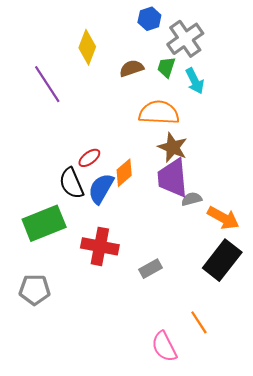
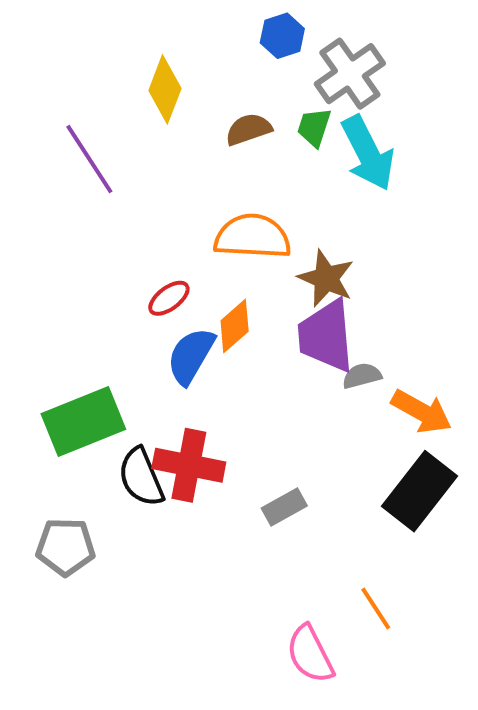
cyan arrow: (195, 81) -> (368, 153), size x1.5
orange semicircle: (159, 113) -> (252, 237), moved
black semicircle: (71, 183) -> (141, 477), moved

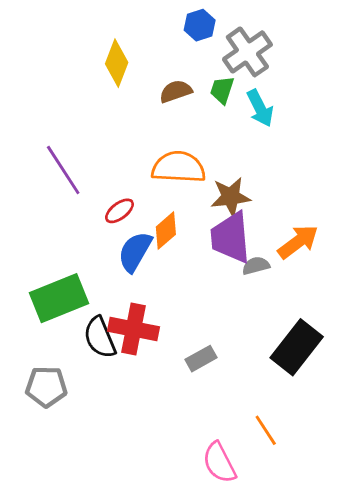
cyan arrow: (368, 153) -> (260, 108), size x0.7
purple line: (89, 159) -> (63, 170), moved
brown star: (326, 278) -> (231, 197), turned -30
orange arrow: (421, 412) -> (298, 242), moved, turned -66

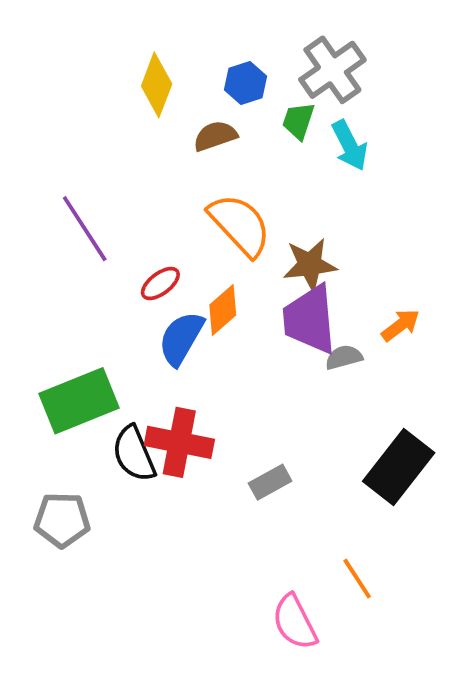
blue hexagon: (200, 25) -> (245, 83), moved
brown semicircle: (176, 91) -> (215, 136), moved
orange semicircle: (179, 167) -> (240, 225), turned 44
orange arrow: (298, 242) -> (401, 325), size x0.7

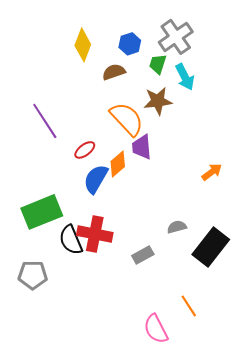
brown star: (310, 265) -> (158, 101), moved
purple trapezoid: (310, 319) -> (142, 147), moved, size x0.7
gray semicircle: (344, 357) -> (177, 227), moved

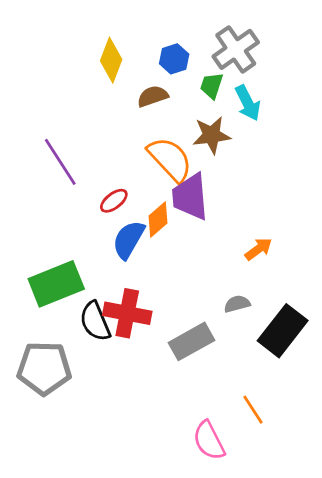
purple trapezoid: (142, 147) -> (190, 197), size x1.4
orange arrow: (212, 172) -> (258, 249), moved
gray rectangle: (143, 255) -> (191, 341), size x1.5
gray pentagon: (33, 275) -> (44, 368), size x1.4

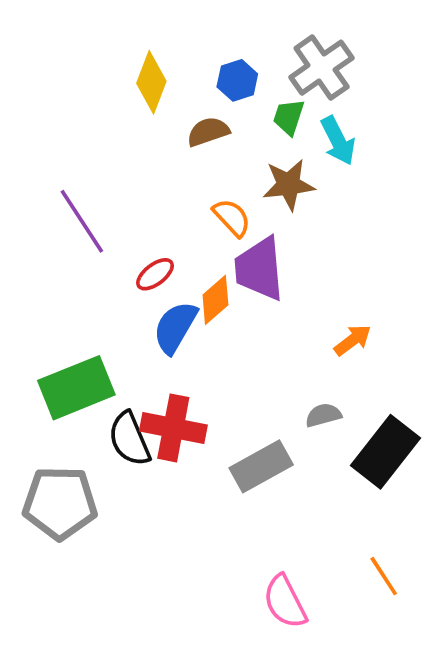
orange semicircle: (170, 159) -> (232, 218), size x0.6
orange line: (253, 410) -> (384, 576), moved

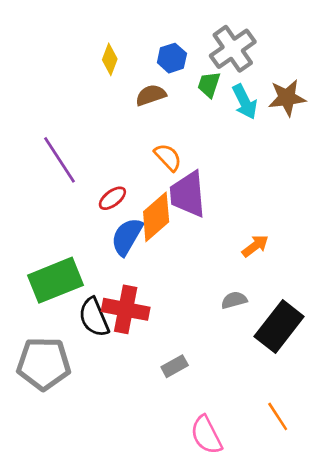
yellow diamond: (151, 82) -> (110, 59), size x0.7
brown star: (289, 185) -> (287, 98), moved
orange diamond: (215, 300) -> (156, 217), size x1.4
gray rectangle: (261, 466) -> (175, 366), moved, size x0.6

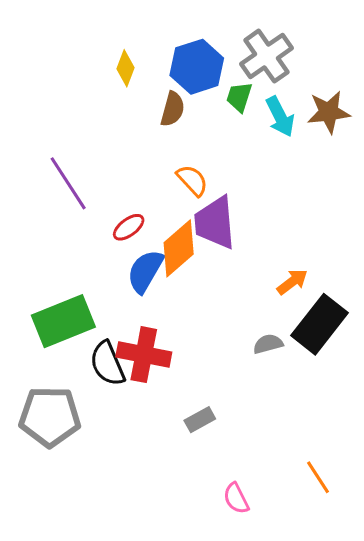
blue hexagon: (172, 58) -> (197, 67), size x1.6
brown semicircle: (151, 95) -> (173, 109), turned 124
black rectangle: (279, 327) -> (320, 324), moved
pink semicircle: (206, 435) -> (236, 498), size x0.7

